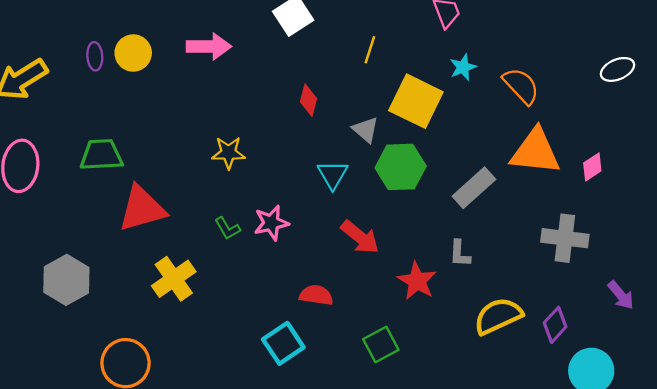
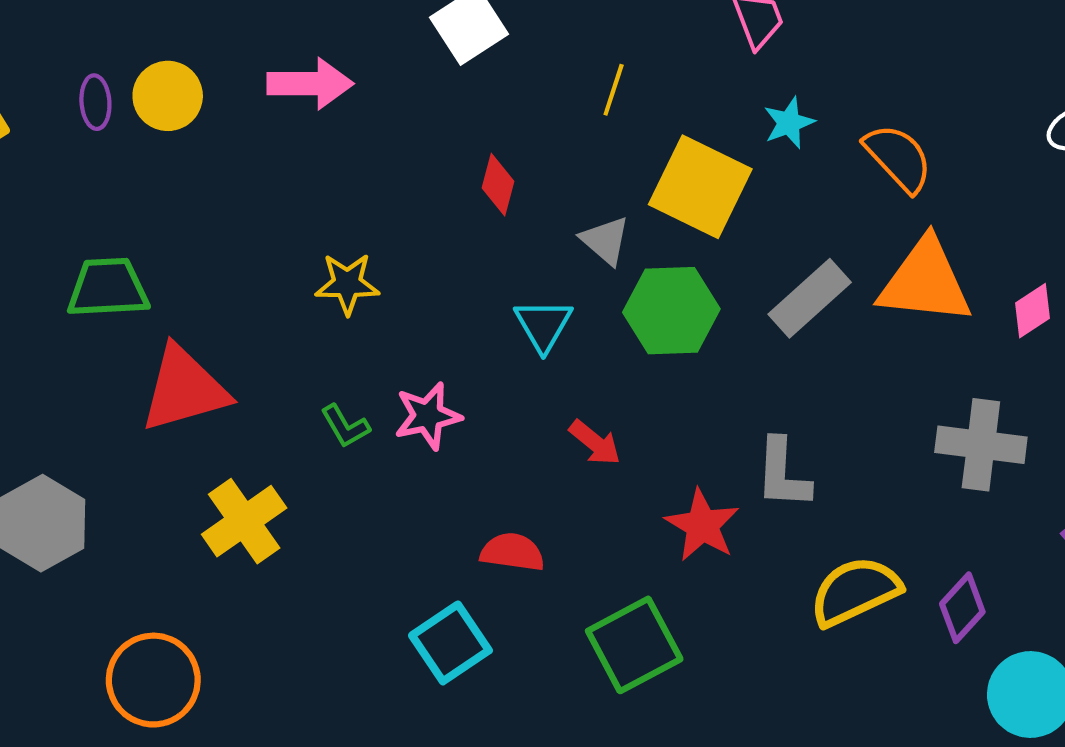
gray rectangle: (474, 188) -> (810, 298), moved
red arrow: (360, 237) -> (595, 443), size x0.7
gray L-shape: (460, 254) -> (783, 474), size x1.4
green square: (381, 344) -> (634, 645), size x1.4

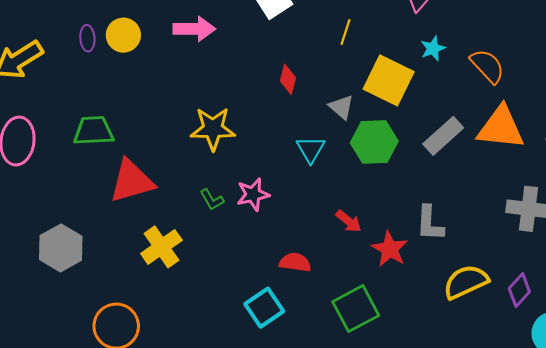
yellow star: (347, 284) -> (213, 129), size x1.4
red arrow: (595, 443) -> (349, 221), moved

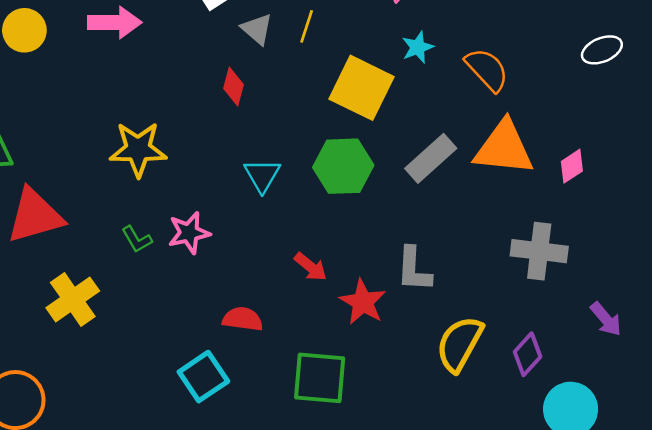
gray triangle: (341, 107) -> (257, 29), moved
yellow semicircle: (466, 282) -> (459, 344), turned -36
green square: (356, 309) -> (320, 378), turned 33

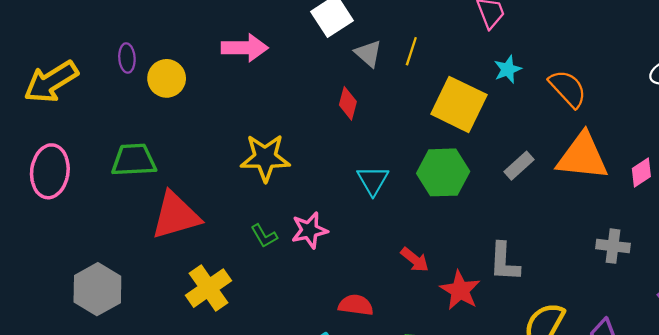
yellow circle: (24, 30) -> (167, 78), moved
gray rectangle: (431, 158) -> (519, 166), size x0.7
gray cross: (539, 251) -> (613, 246), size x0.7

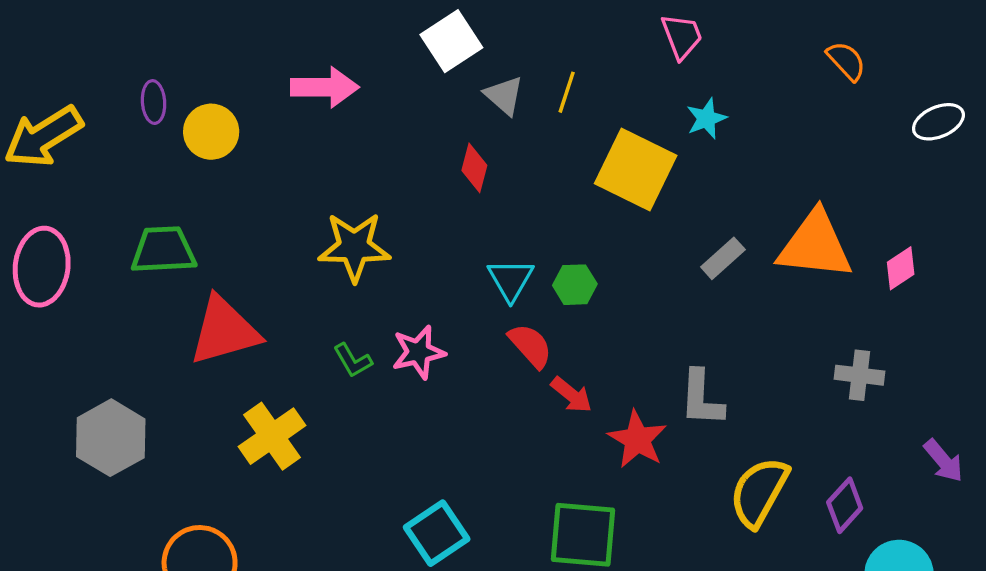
orange semicircle: (568, 89) -> (846, 61), moved, size x0.7
green hexagon: (443, 172) -> (575, 285), moved, size x0.6
red semicircle: (356, 305) -> (530, 346), moved, turned 40

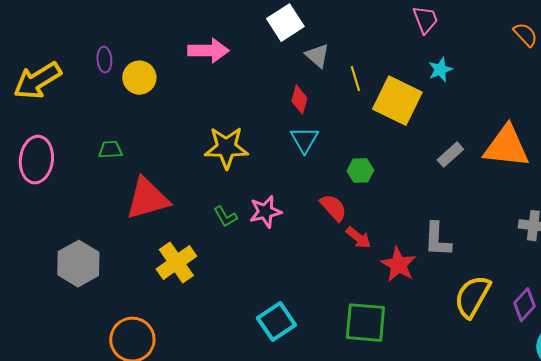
yellow line: (567, 92) -> (355, 79), moved, turned -35
green trapezoid: (163, 250) -> (110, 150), size x0.6
cyan triangle: (511, 280) -> (304, 140), moved

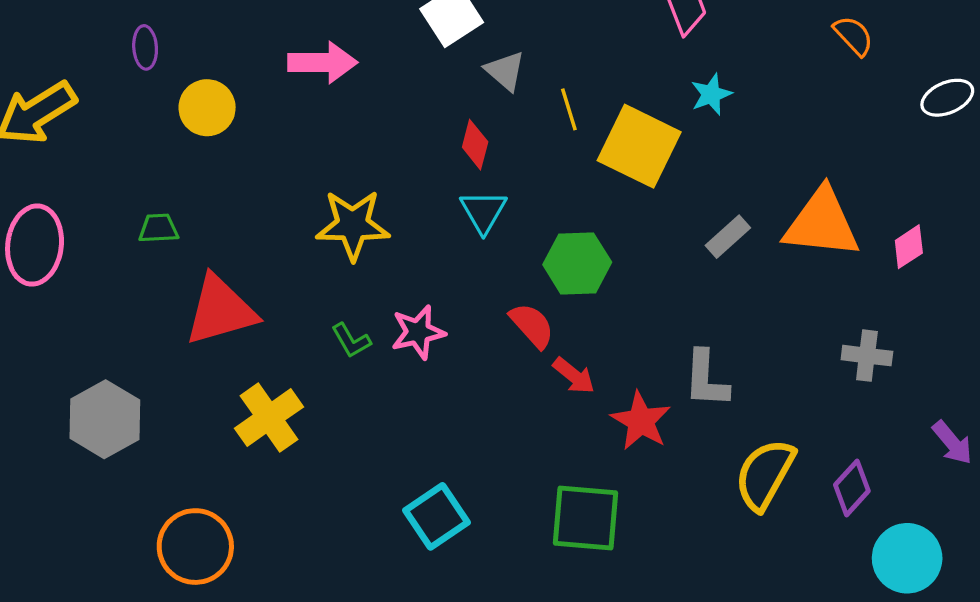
purple ellipse: (104, 60) -> (145, 47), moved
green hexagon: (360, 171) -> (577, 263), size x1.5

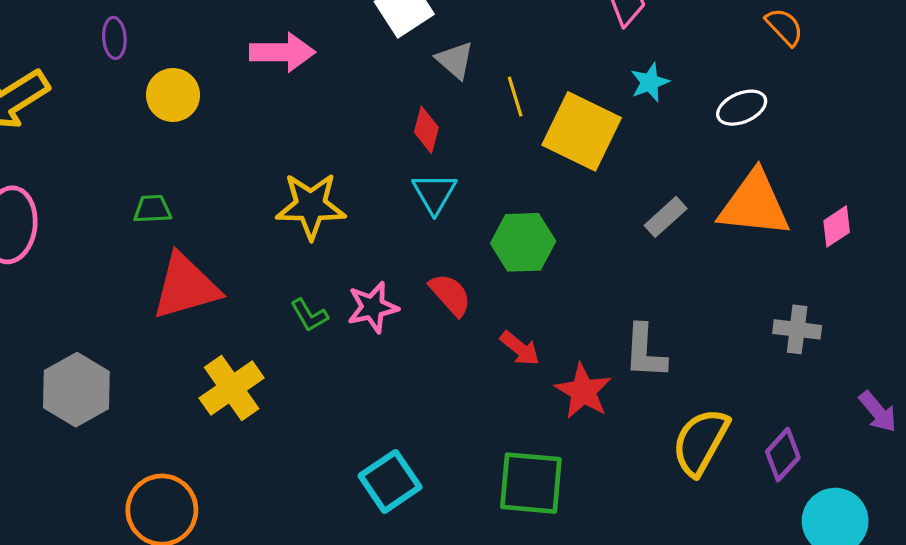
white ellipse: (947, 98) -> (742, 108), moved
green trapezoid: (158, 228) -> (152, 209), moved
red semicircle: (532, 325) -> (450, 295), moved

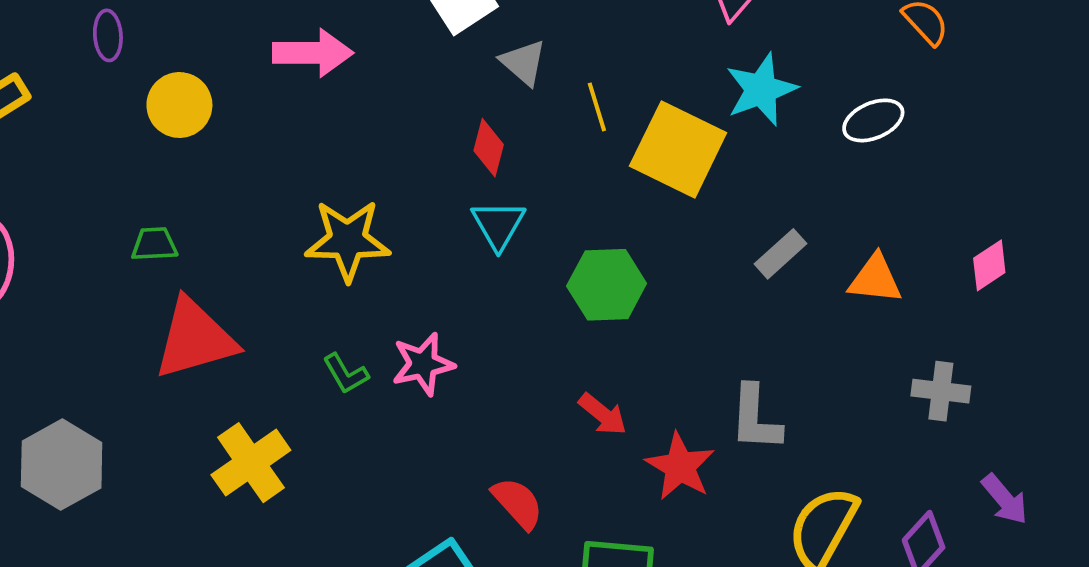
cyan star: (650, 82) -> (761, 90), size x1.5
orange triangle: (754, 204) -> (875, 279), moved, size x0.6
red semicircle: (450, 295) -> (518, 503), moved
purple arrow: (878, 412) -> (1005, 499), moved

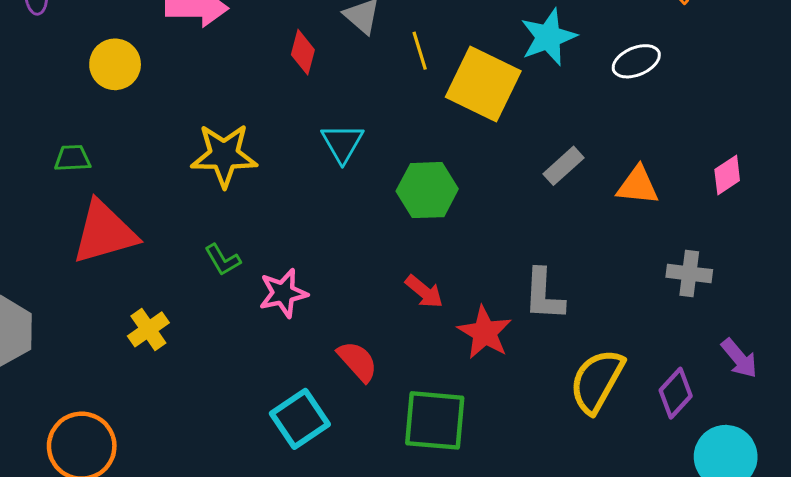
yellow circle: (179, 105) -> (115, 64), moved
red diamond: (489, 148) -> (303, 52), moved
pink star: (423, 364) -> (283, 293), moved
yellow cross: (251, 463) -> (148, 329), size x0.7

